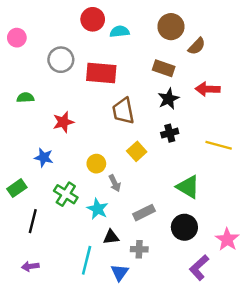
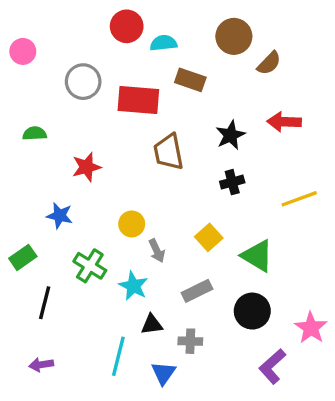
brown rectangle: (164, 68) -> (190, 80), moved
yellow line: (219, 145) -> (299, 199), turned -35
yellow square: (137, 151) -> (209, 237), moved

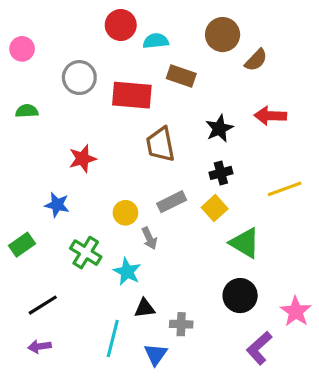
green semicircle: (35, 134) -> (27, 111), moved
yellow square: (209, 237) -> (215, 208), moved
gray rectangle: (197, 291) -> (172, 202), moved
black line: (45, 303) -> (43, 305), moved, turned 44

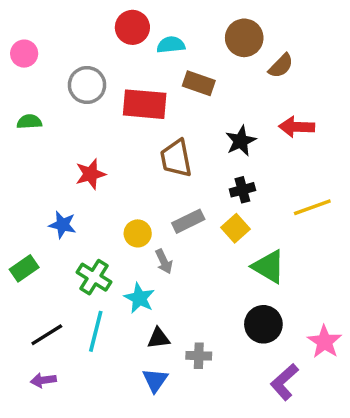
cyan line: (113, 338) -> (96, 331), moved
blue triangle: (156, 354) -> (155, 380), moved

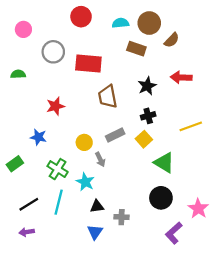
cyan semicircle: (171, 45) -> (120, 23), moved
pink circle: (24, 54) -> (23, 29), moved
brown rectangle: (199, 83) -> (136, 49), moved

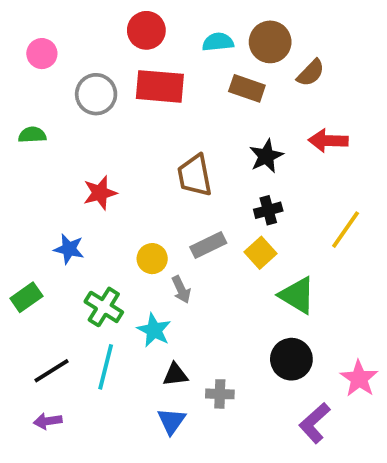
red rectangle: (88, 64) -> (160, 86), moved
yellow line: (191, 126) -> (346, 230), turned -35

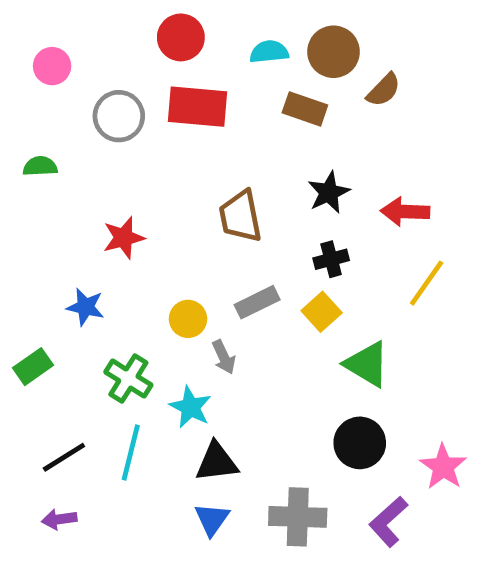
red arrow: (328, 141) -> (405, 212), moved
black triangle: (175, 375) -> (217, 462), size x1.4
gray cross: (220, 394) -> (298, 517), moved, size x1.6

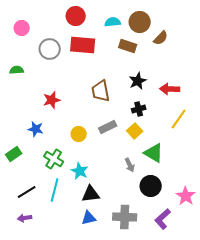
gray arrow: (224, 357) -> (130, 165), moved
blue triangle: (212, 519) -> (89, 218), turned 42

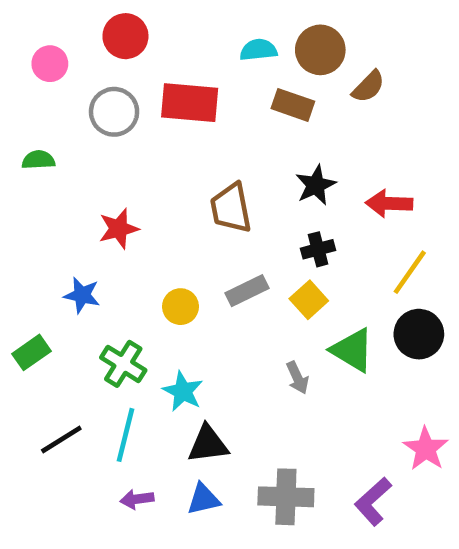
red circle: (76, 16) -> (125, 36), moved
black circle: (151, 186) -> (419, 334), moved
purple arrow: (25, 218) -> (137, 499), moved

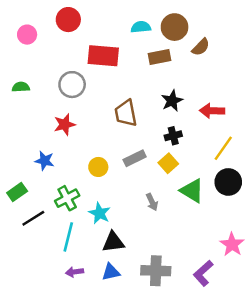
brown rectangle: (293, 105) -> (160, 57), turned -30
gray circle: (114, 112) -> (72, 85), moved
green cross: (123, 364) -> (67, 198), turned 30
gray arrow: (297, 378) -> (152, 202), moved
black line: (61, 440) -> (33, 218), moved

